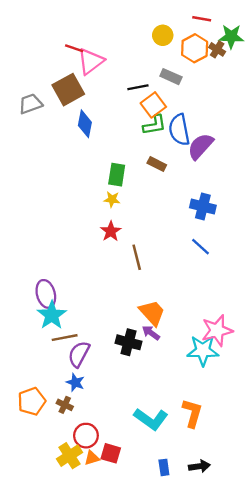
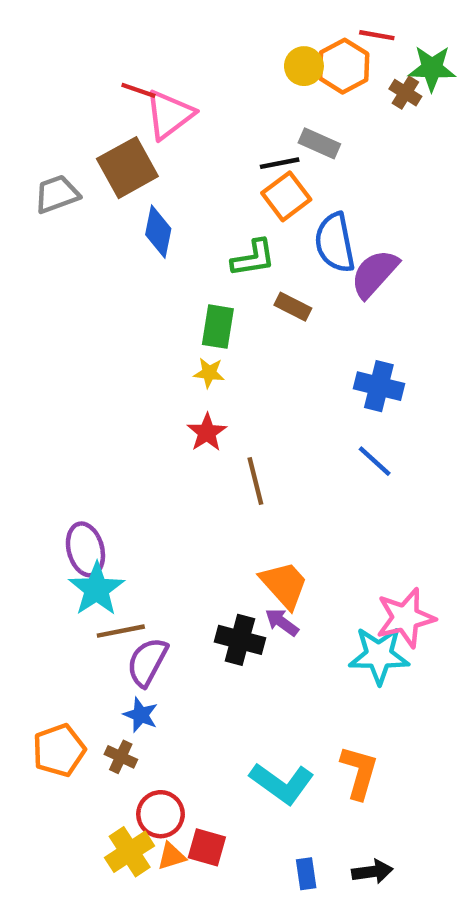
orange hexagon: (195, 48) -> (344, 66), moved
black line: (138, 87) -> (280, 163), moved
green L-shape: (154, 125) -> (253, 258), moved

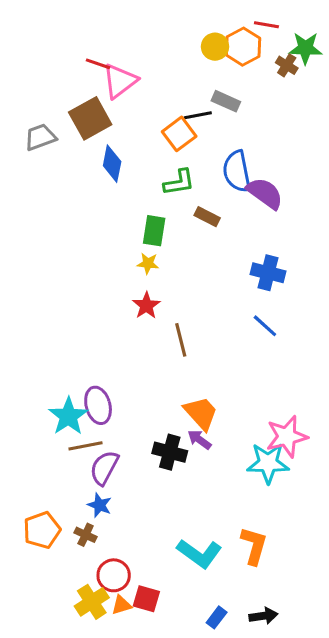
orange square: (286, 196) -> (179, 134), moved
purple semicircle: (375, 274) -> (265, 193), turned 84
purple ellipse: (85, 549) -> (98, 405), moved
blue rectangle: (306, 874) -> (217, 617), turned 45

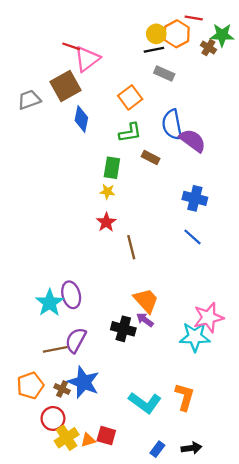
black line: (198, 115) -> (154, 50), moved
brown line: (86, 446) -> (55, 349), moved
blue star: (100, 505) -> (84, 382), moved, size x1.8
red circle: (114, 575) -> (53, 418), moved

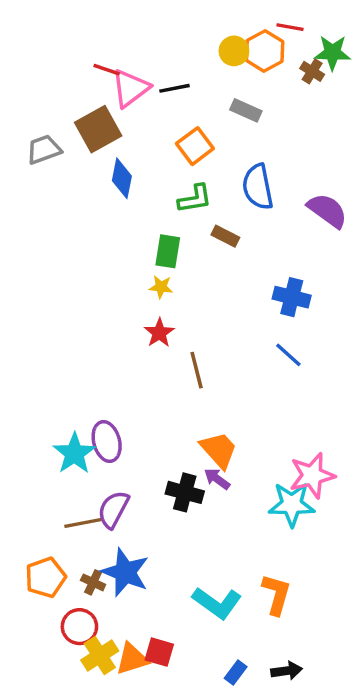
black line: (154, 50) -> (175, 88), moved
purple semicircle: (193, 141) -> (327, 211), moved
orange triangle: (88, 440) -> (132, 659), size x1.5

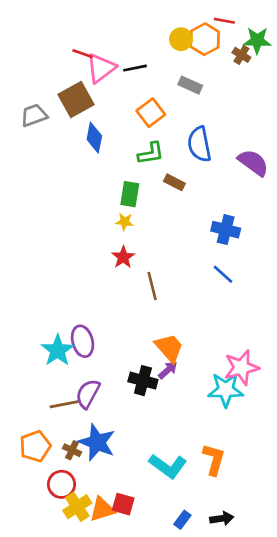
purple arrow: (217, 479) -> (168, 370), turned 102

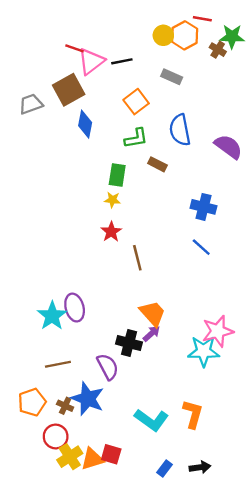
purple semicircle: (88, 394) -> (108, 367), moved, turned 124

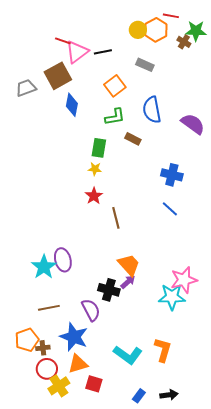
brown cross: (65, 406) -> (43, 348), moved, turned -32
orange triangle: (92, 459) -> (78, 364), moved

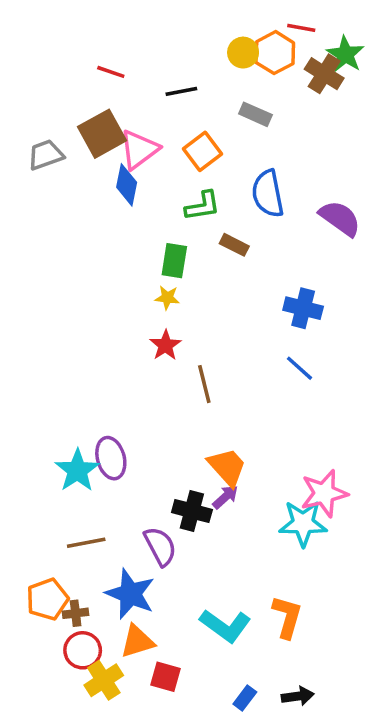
green star: (196, 31) -> (345, 54), turned 30
brown cross: (184, 42) -> (324, 74), size x1.5
pink triangle: (77, 52) -> (139, 150), moved

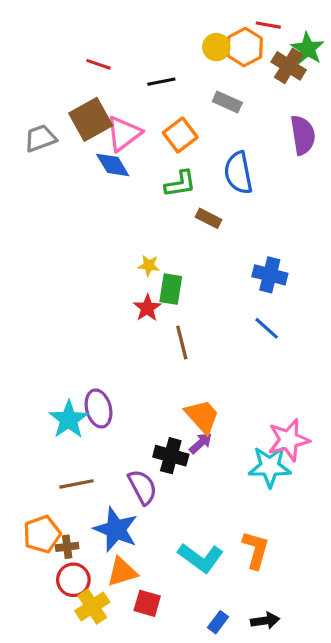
blue diamond: (127, 185) -> (113, 165), turned -42
purple semicircle: (340, 218) -> (303, 135), moved, turned 45
green rectangle: (174, 261) -> (171, 289), moved

